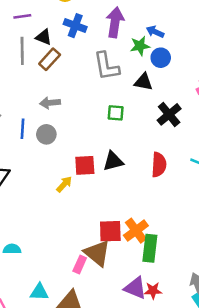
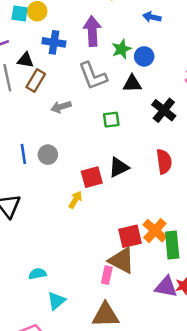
blue arrow: (155, 32) -> (152, 17), moved
gray arrow: (50, 103) -> (61, 107), moved
cyan triangle: (39, 292) -> (56, 301), moved, turned -30

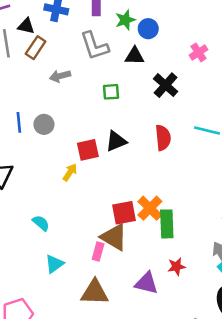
cyan semicircle: (37, 274) -> (41, 223), moved, turned 48
purple triangle: (166, 287) -> (146, 283), moved
cyan triangle: (56, 301) -> (54, 264), moved

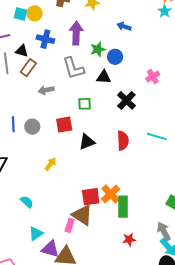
red square: (88, 150) -> (64, 125), moved
purple triangle: (146, 283) -> (50, 249), moved

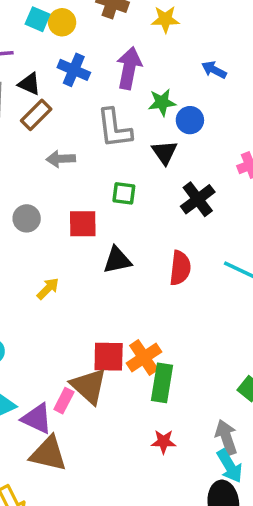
black triangle: (104, 77) -> (165, 152), turned 42
purple triangle: (50, 249) -> (37, 419), moved

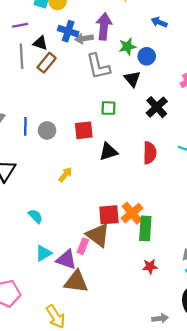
gray arrow: (61, 159) -> (84, 38), moved

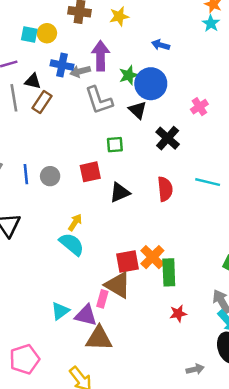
blue circle: (147, 56) -> (151, 84), size x1.6
cyan semicircle: (35, 216) -> (72, 244), moved, size x1.5

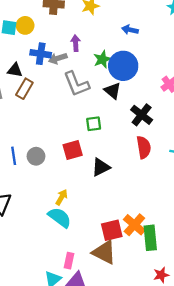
purple arrow: (101, 56) -> (76, 43), size x0.6
red semicircle: (165, 189) -> (144, 147), moved
pink rectangle: (102, 299) -> (69, 261), moved

